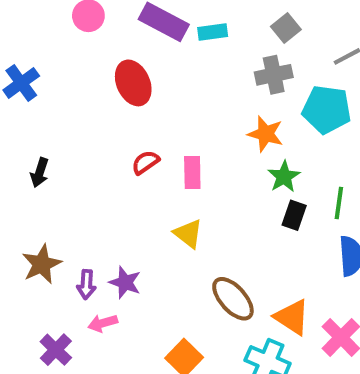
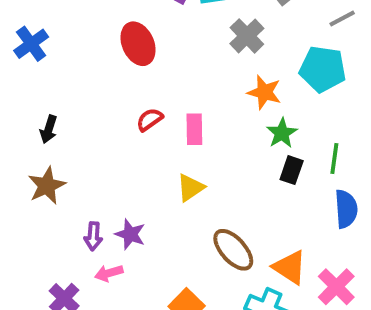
gray cross: (274, 75) -> (247, 36), moved, turned -32
yellow triangle: (188, 234) -> (190, 188), turned 48
brown star: (42, 264) -> (47, 186), moved

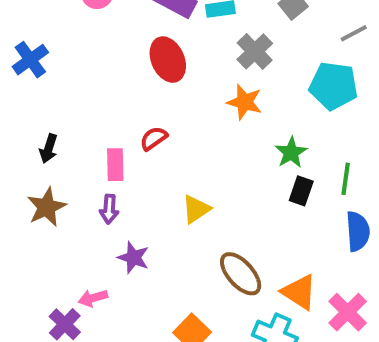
red ellipse: (138, 44) -> (168, 60), moved
orange star: (264, 92) -> (245, 102), moved
pink rectangle: (194, 129) -> (115, 165), moved
purple arrow: (93, 236) -> (109, 209), moved
pink arrow: (109, 273) -> (93, 298), moved

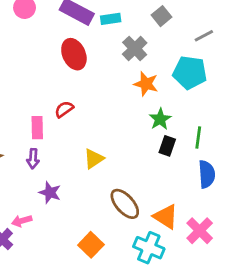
orange star: (245, 102) -> (146, 84), moved

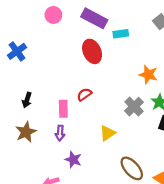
cyan rectangle: (111, 19) -> (121, 34), moved
gray cross: (135, 49) -> (134, 107), moved

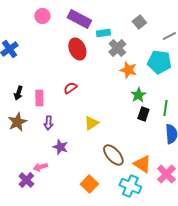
gray cross: (134, 107) -> (117, 48), moved
pink rectangle: (63, 109) -> (39, 98), moved

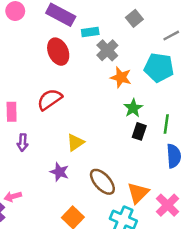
red semicircle: (70, 88) -> (50, 99), size x1.5
purple star: (60, 147) -> (59, 172), moved
orange triangle: (142, 164) -> (138, 193), turned 42

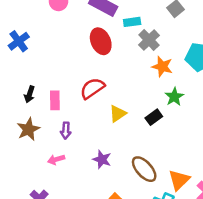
black rectangle: (139, 131) -> (154, 117), moved, turned 35
yellow triangle: (75, 142) -> (118, 114), moved
pink arrow: (13, 196) -> (56, 159), moved

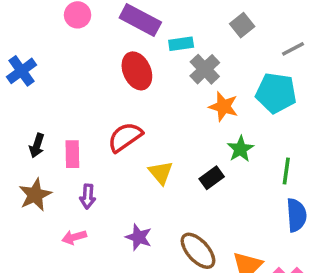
yellow triangle: (118, 114) -> (161, 173), turned -36

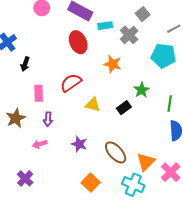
gray cross: (205, 69) -> (129, 35), moved
orange star: (223, 107) -> (112, 64), moved
black arrow: (37, 146) -> (25, 64), moved
yellow triangle: (161, 173) -> (93, 105), turned -35

